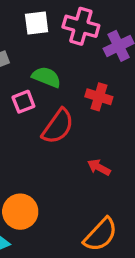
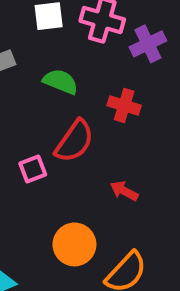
pink square: (23, 102) -> (33, 169), moved
orange circle: (20, 212) -> (74, 244), moved

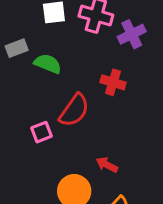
green semicircle: (61, 82) -> (48, 64), moved
red arrow: (124, 191) -> (107, 165), moved

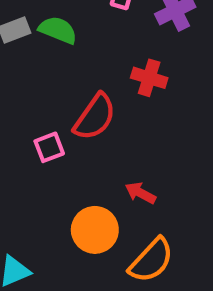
green semicircle: (48, 64) -> (58, 30), moved

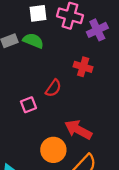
red semicircle: (95, 117) -> (53, 88), size x0.7
red arrow: (140, 193) -> (78, 130), size x1.6

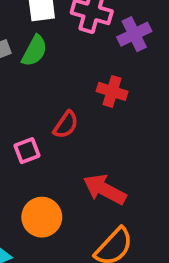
green semicircle: (33, 41) -> (34, 51), turned 96
orange circle: (53, 150) -> (42, 217), moved

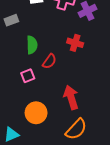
green semicircle: (34, 51) -> (32, 45), moved, turned -30
red arrow: (105, 189) -> (71, 97), turned 45

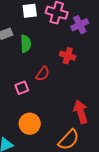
green semicircle: (32, 45) -> (26, 44), moved
red arrow: (71, 97) -> (81, 112), moved

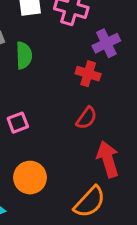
purple cross: (80, 25) -> (106, 43), moved
red semicircle: (43, 74) -> (87, 118), moved

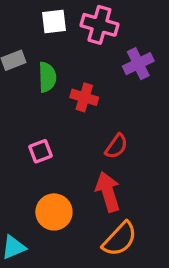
red cross: (88, 74) -> (84, 97), moved
red arrow: (108, 159) -> (108, 192), moved

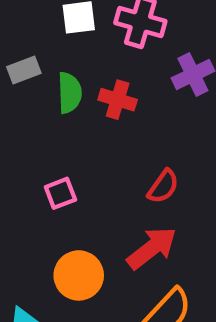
red cross: (84, 97) -> (118, 100), moved
red arrow: (108, 192) -> (152, 248), turned 69

